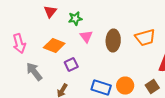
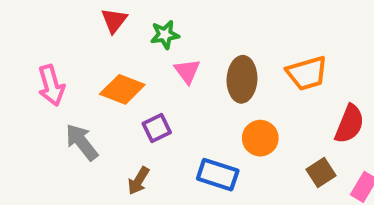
orange circle: (125, 86) -> (260, 138), moved

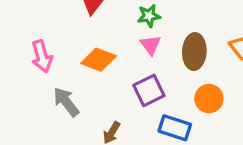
green star: (165, 35) -> (149, 16), moved
purple square: (157, 128) -> (149, 90), moved, size x1.4

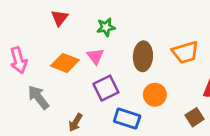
pink triangle: (151, 45) -> (95, 56), moved

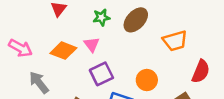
brown ellipse: (143, 56) -> (136, 20), moved, turned 40
pink arrow: (19, 60) -> (20, 48), turned -45

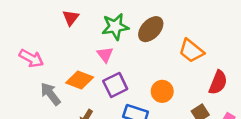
green star: (101, 17) -> (115, 27), size x1.5
orange trapezoid: (175, 41) -> (191, 51), turned 55
orange diamond: (63, 51) -> (80, 80), moved

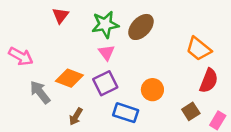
orange trapezoid: (191, 51) -> (199, 49), moved
pink triangle: (105, 55) -> (106, 53), moved

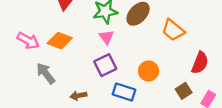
orange trapezoid: (199, 49) -> (173, 30), moved
orange diamond: (69, 78) -> (60, 41), moved
brown arrow: (76, 116) -> (78, 96), turned 49

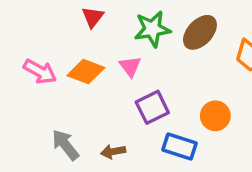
pink triangle: (106, 37) -> (130, 66), moved
gray arrow: (46, 73) -> (65, 145), moved

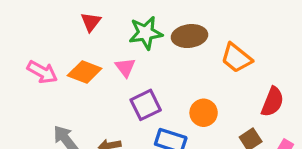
brown ellipse: (200, 32) -> (189, 36), turned 40

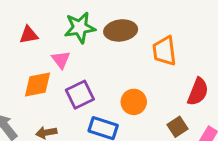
red triangle: (91, 22) -> (29, 35), moved, turned 42
orange trapezoid: (236, 58) -> (164, 51), turned 44
orange diamond: (85, 72) -> (38, 84), moved, turned -32

